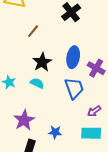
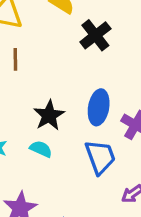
brown line: (33, 31) -> (15, 59), moved, turned -40

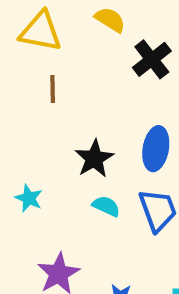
cyan semicircle: (41, 149) -> (106, 206), moved

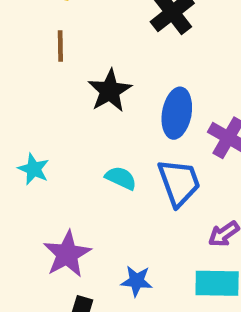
black star: (94, 159) -> (110, 91), moved

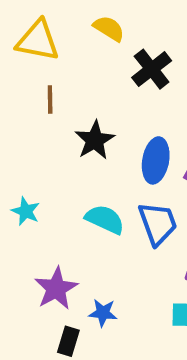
cyan semicircle: (121, 178) -> (105, 219), size x1.4
blue star: (137, 281) -> (103, 313), moved

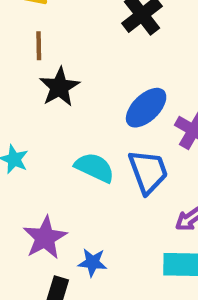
black star: (95, 140) -> (59, 87), moved
blue ellipse: (156, 160) -> (146, 108), turned 36

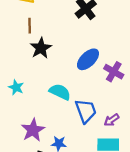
blue trapezoid: (148, 172) -> (86, 111), moved

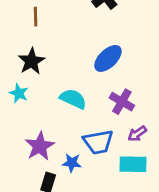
black star: (41, 48) -> (31, 61), moved
purple cross: (114, 72) -> (122, 102), moved
blue trapezoid: (86, 111) -> (98, 142), moved, turned 100

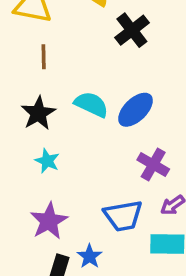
cyan star: (19, 93) -> (47, 161), moved
cyan semicircle: (73, 99) -> (91, 104), moved
blue star: (72, 163) -> (90, 256), moved, turned 30

